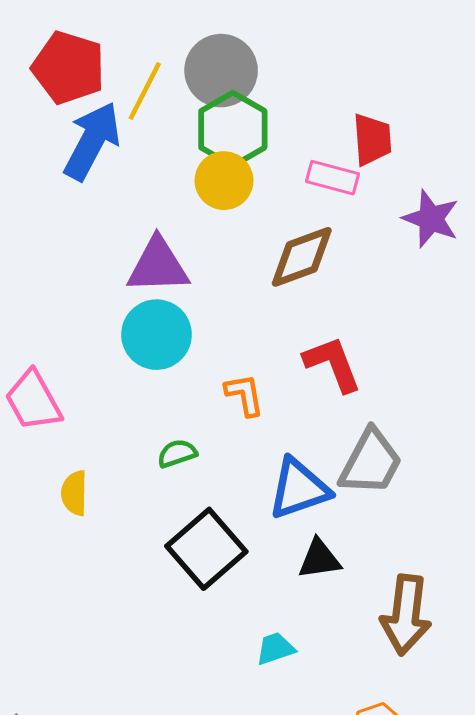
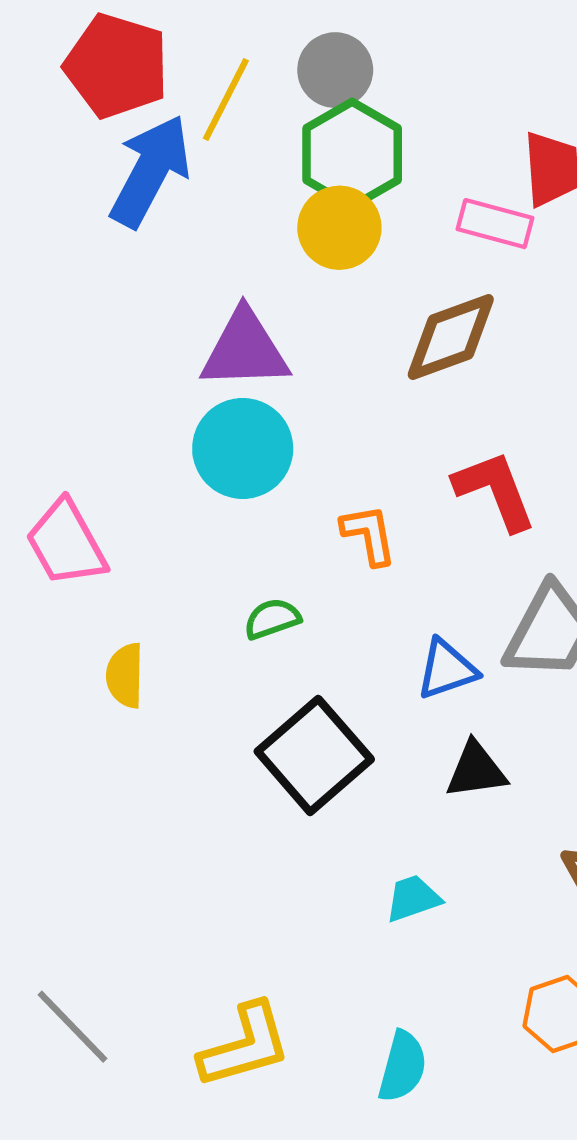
gray circle: (221, 71) -> (335, 70), size x0.7
blue triangle: (299, 489) -> (447, 669), size x0.7

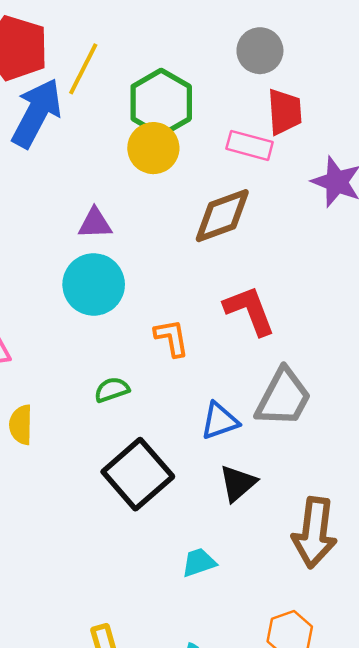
gray circle: (335, 70) -> (260, 51), moved
purple triangle: (245, 350) -> (95, 223), size x0.6
black triangle: (476, 770) -> (238, 483), turned -33

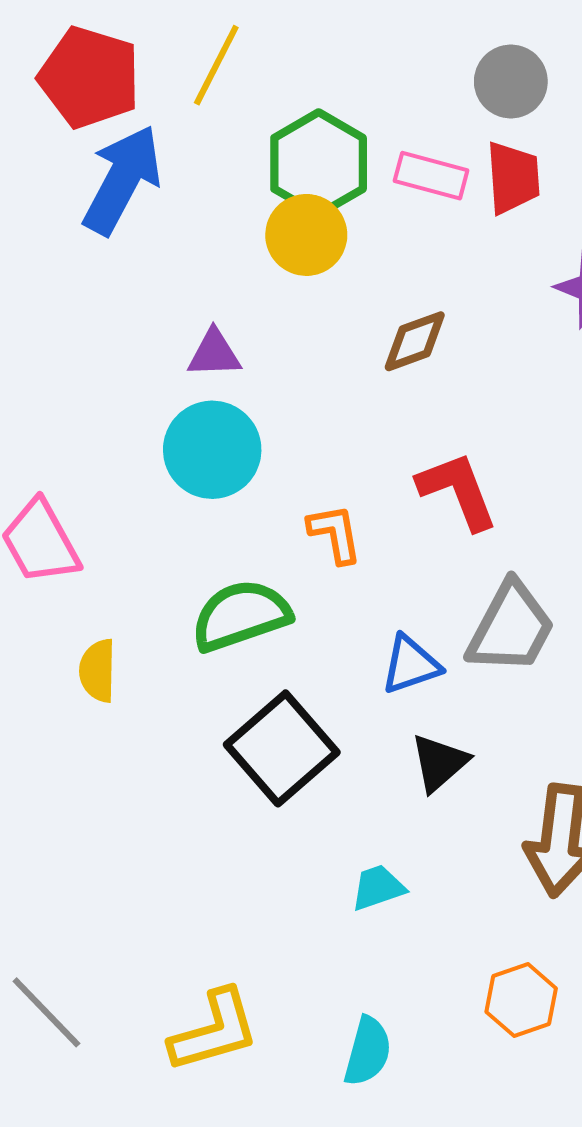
gray circle: (260, 51) -> (511, 82), moved
yellow line: (83, 69) -> (216, 65), moved
pink rectangle: (250, 145) -> (431, 176), moved
brown diamond: (222, 216) -> (415, 341), size x0.7
green semicircle: (112, 390) -> (241, 615), size x1.8

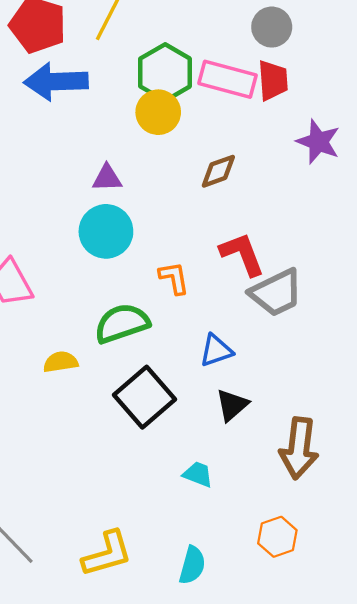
pink rectangle: (431, 176) -> (227, 79), size x1.4
blue arrow: (122, 180) -> (56, 82), turned -120
gray trapezoid: (511, 628) -> (276, 293), moved, turned 36
yellow semicircle: (98, 671) -> (61, 362), moved, turned 80
cyan trapezoid: (378, 888) -> (198, 474), turned 40

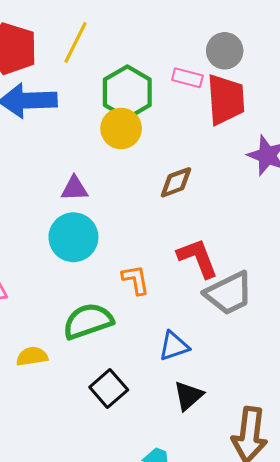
pink rectangle: (227, 79) -> (187, 78), moved, size x0.6
red trapezoid: (273, 80) -> (226, 99), size x1.4
black square: (145, 397) -> (109, 389), size x0.7

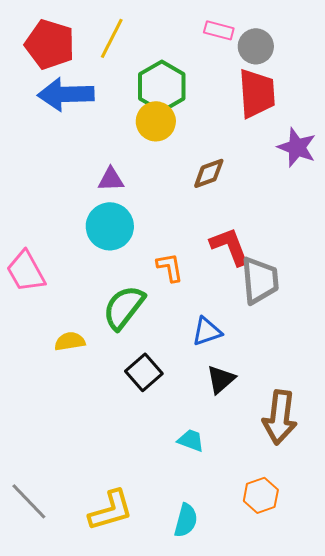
pink rectangle: (187, 78) -> (219, 30), moved
gray trapezoid: (229, 293) -> (260, 280), turned -69
green semicircle: (88, 321) -> (124, 307), turned -33

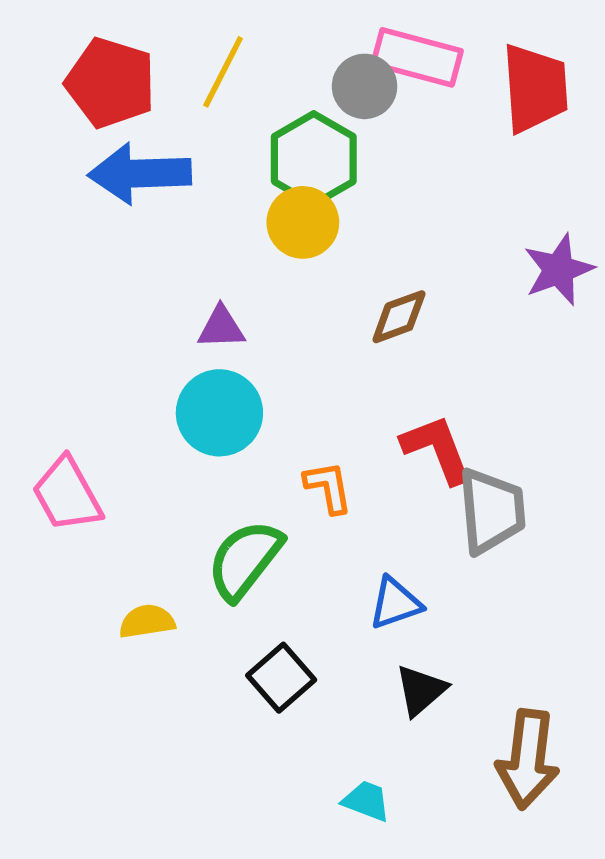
pink rectangle: (219, 30) -> (417, 57), size x1.6
gray circle: (256, 46) -> (365, 86), moved
red trapezoid: (257, 93) -> (535, 88), moved
purple star: (297, 147) -> (559, 270), turned 30

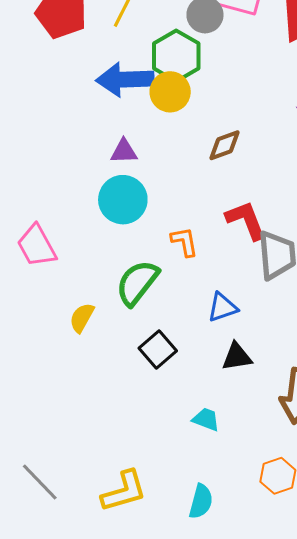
blue arrow: (140, 173) -> (125, 80), moved
yellow semicircle: (147, 621) -> (82, 318), turned -52
black triangle: (421, 690) -> (237, 357), turned 32

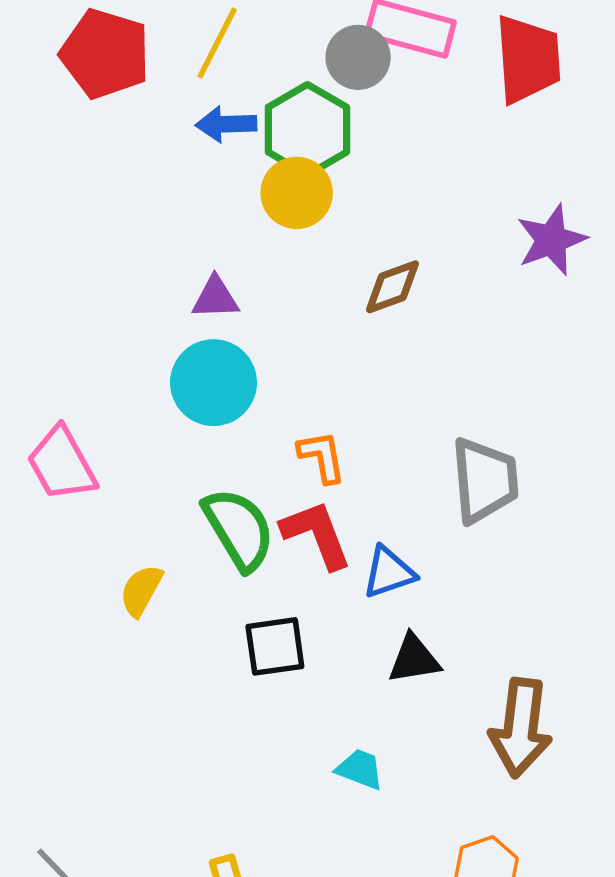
blue arrow: (125, 80) -> (226, 124), moved, size x0.6
red L-shape: (246, 220) -> (316, 534), moved
green semicircle: (137, 283) -> (239, 529), turned 111
black square: (158, 350) -> (275, 646), turned 33

